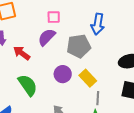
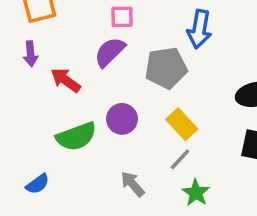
purple circle: (63, 74) -> (122, 119), moved
green semicircle: (28, 85) -> (76, 136), turned 105
gray line: (98, 98) -> (180, 159), moved, turned 40

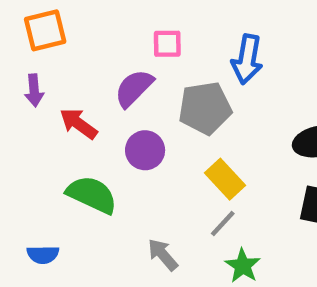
pink square: (122, 17) -> (167, 44), moved
purple circle: (122, 119) -> (145, 150), moved
green semicircle: (76, 136) -> (92, 195), turned -135
blue semicircle: (38, 184) -> (43, 255), turned 35

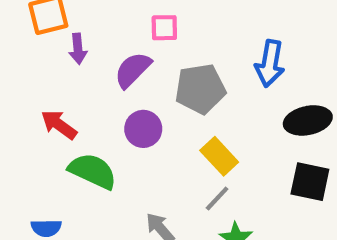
blue arrow: (247, 59) -> (270, 64), moved
purple arrow: (34, 90) -> (78, 49), moved
red arrow: (78, 124) -> (59, 125), moved

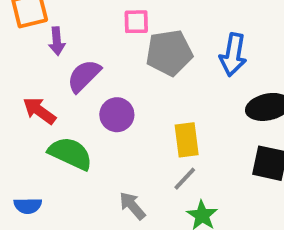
purple semicircle: (133, 70) -> (84, 76), moved
gray pentagon: (200, 89) -> (169, 53), moved
yellow rectangle: (219, 156) -> (187, 140), turned 36

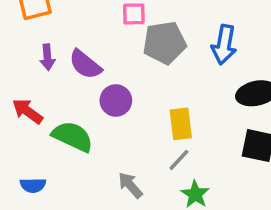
purple arrow: (57, 41) -> (47, 57), moved
purple semicircle: (84, 76) -> (85, 64), turned -96
red arrow: (39, 111) -> (28, 111), moved

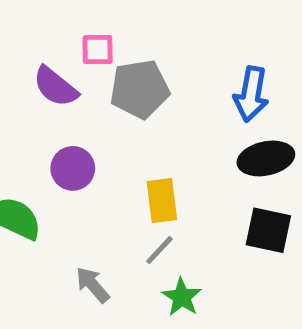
blue arrow: (224, 45) -> (251, 94), moved
purple semicircle: (85, 64) -> (55, 87), moved

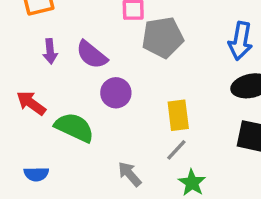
purple semicircle: (55, 87) -> (92, 55), moved

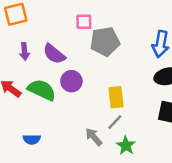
green semicircle: (74, 127) -> (42, 90), moved
blue semicircle: (36, 174) -> (32, 139), moved
gray arrow: (130, 174) -> (94, 137), moved

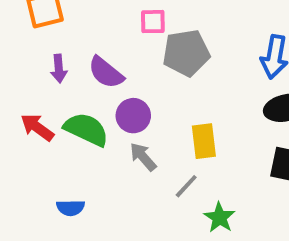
gray line: (115, 122) -> (186, 186), moved
gray arrow: (94, 137) -> (143, 157), moved

